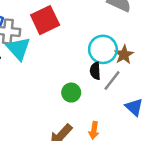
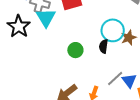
gray line: (112, 81) -> (115, 78), moved
green circle: (71, 93) -> (75, 50), moved

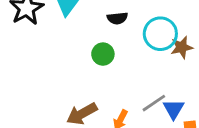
black semicircle: (103, 46) -> (117, 18), moved, turned -112

